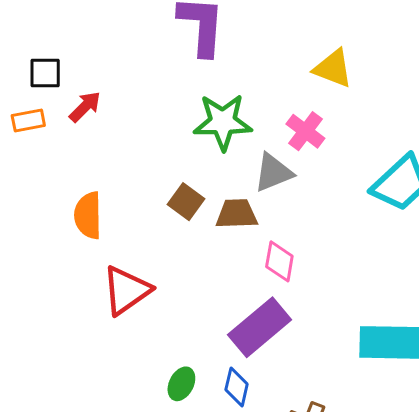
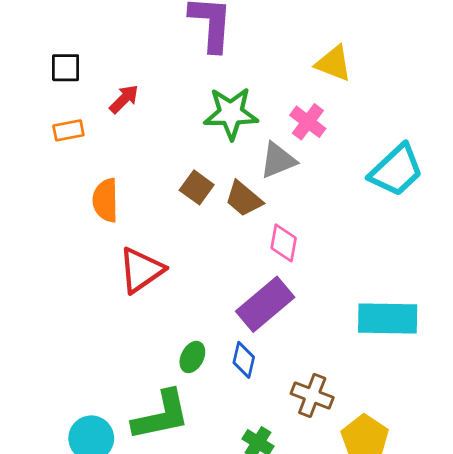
red arrow: (85, 107) -> (124, 99), moved
orange rectangle: (28, 120) -> (68, 130), moved
brown trapezoid: (237, 214) -> (244, 199), turned -138

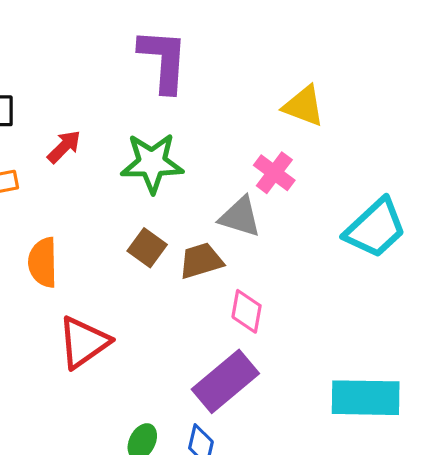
green star: (231, 113) -> (152, 163), moved
gray triangle: (278, 160) -> (240, 217), turned 39
brown trapezoid: (244, 199) -> (201, 261), turned 123

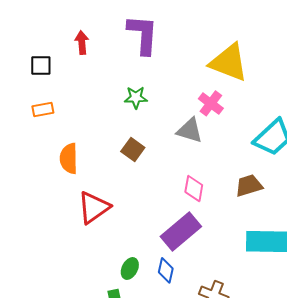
yellow triangle: (304, 106) -> (229, 62), size x1.5
red arrow: (64, 147) -> (82, 42), moved, turned -50
green star: (152, 163) -> (136, 97), size x0.6
brown trapezoid: (201, 261) -> (249, 185), moved

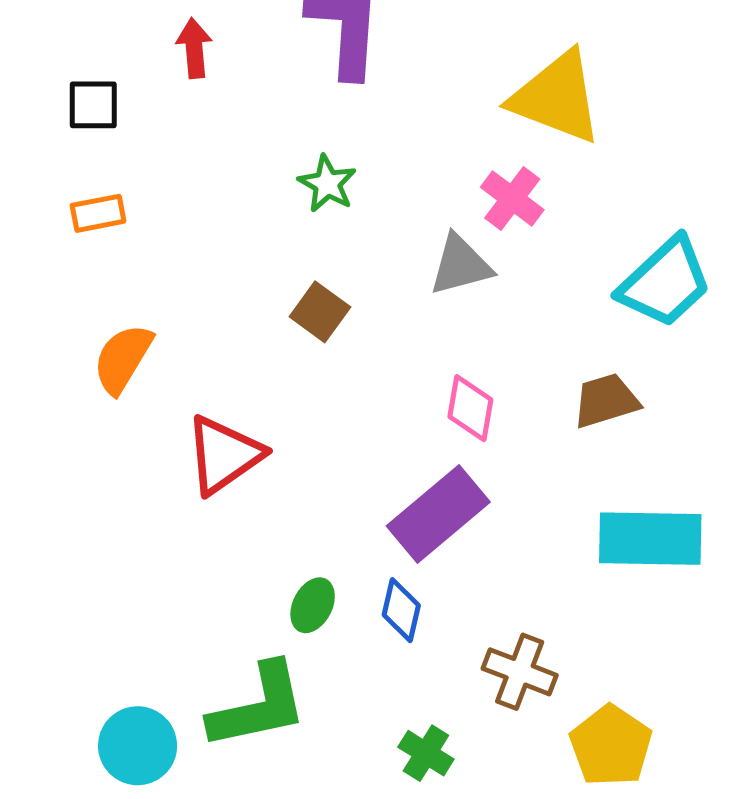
green star: (136, 97) -> (327, 184), turned 30
gray triangle: (190, 130) -> (460, 265), turned -32
orange semicircle: (69, 158) -> (123, 359), moved, turned 32

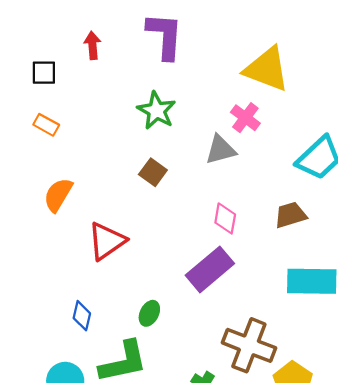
green star: (327, 184) -> (156, 111), size x1.4
orange rectangle: (98, 213) -> (46, 125), turned 40
blue diamond: (401, 610) -> (82, 316), moved
brown cross: (520, 672) -> (249, 345), size x1.5

